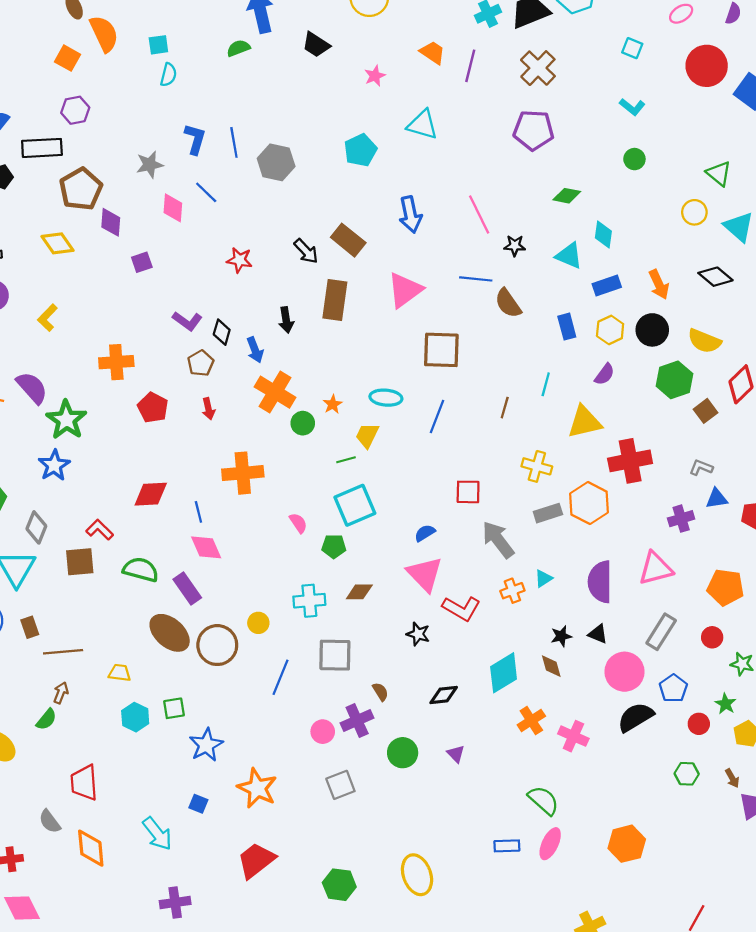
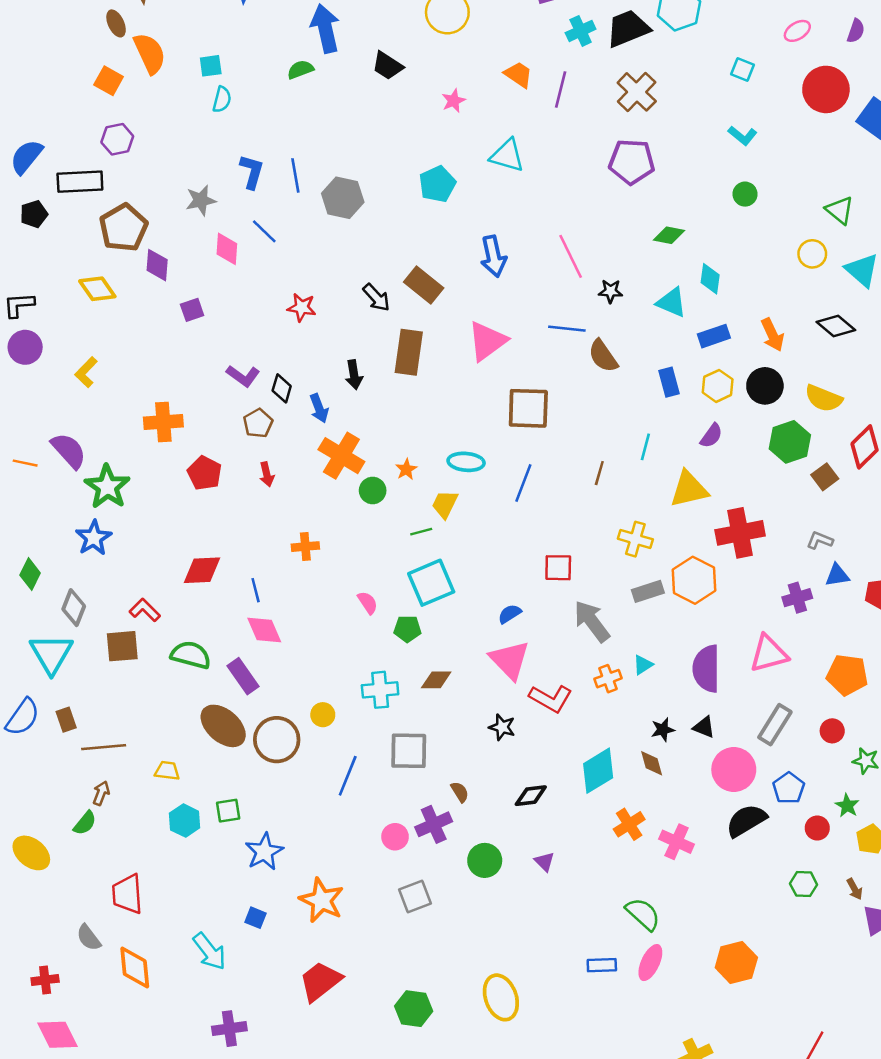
orange cross: (243, 473) -> (305, 547), size x0.6

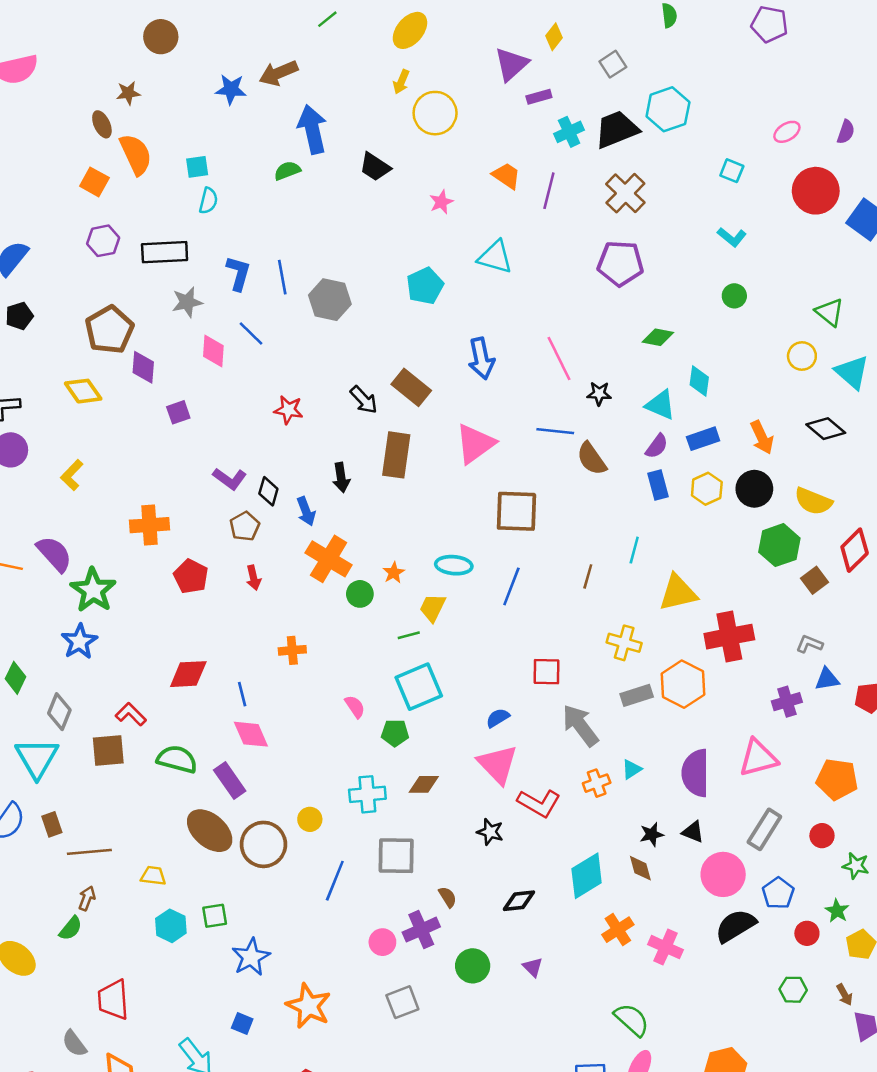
black rectangle: (80, 182) -> (165, 252), moved
purple semicircle: (711, 436) -> (657, 446), moved

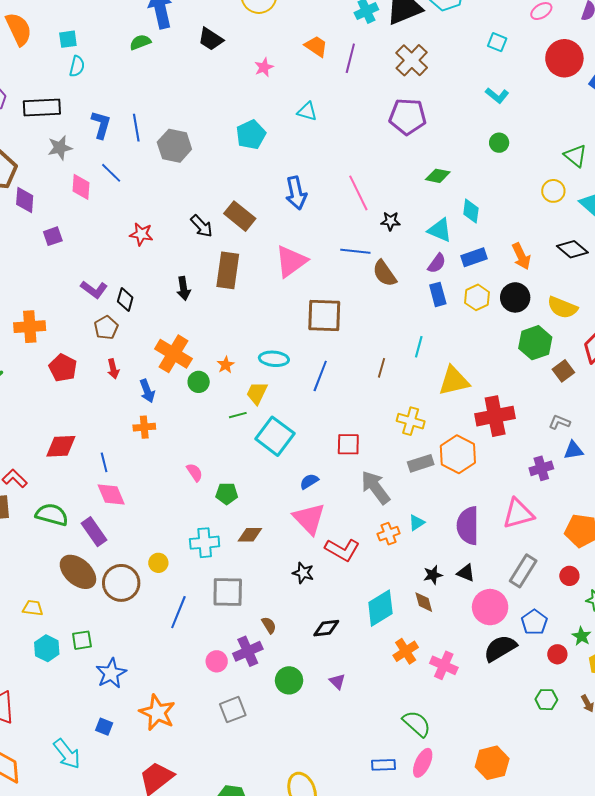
cyan triangle: (495, 257) -> (307, 112), size x0.7
blue arrow: (306, 511) -> (147, 391), moved
cyan square: (419, 687) -> (275, 436), moved, turned -30

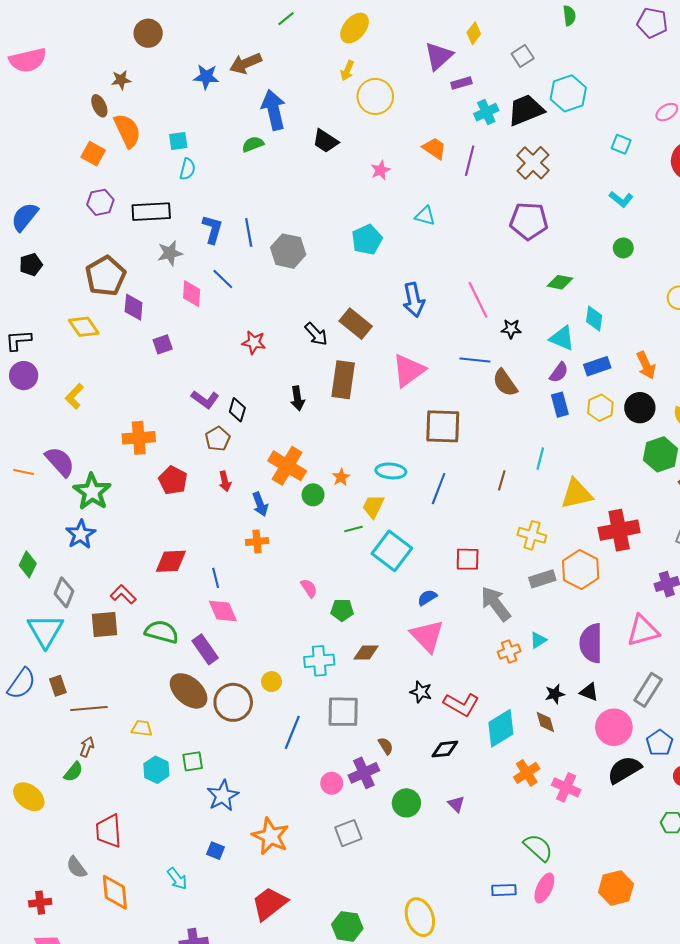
red L-shape: (342, 550) -> (461, 704), moved
cyan arrow: (67, 754) -> (177, 879), size x0.7

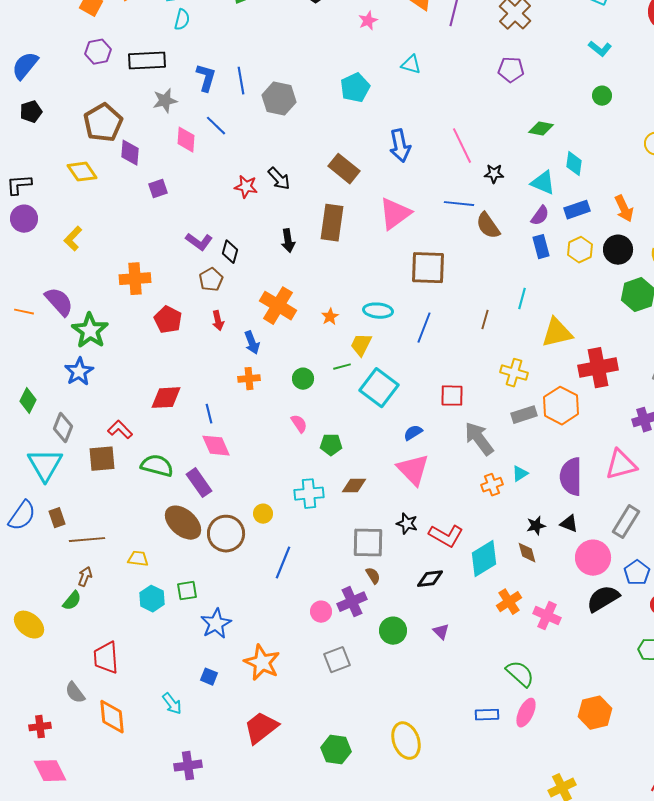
purple pentagon: (529, 221) -> (511, 70), size x0.7
black arrow: (316, 334) -> (279, 179), moved
green circle: (313, 495) -> (303, 379), moved
gray square: (343, 712) -> (368, 543), moved

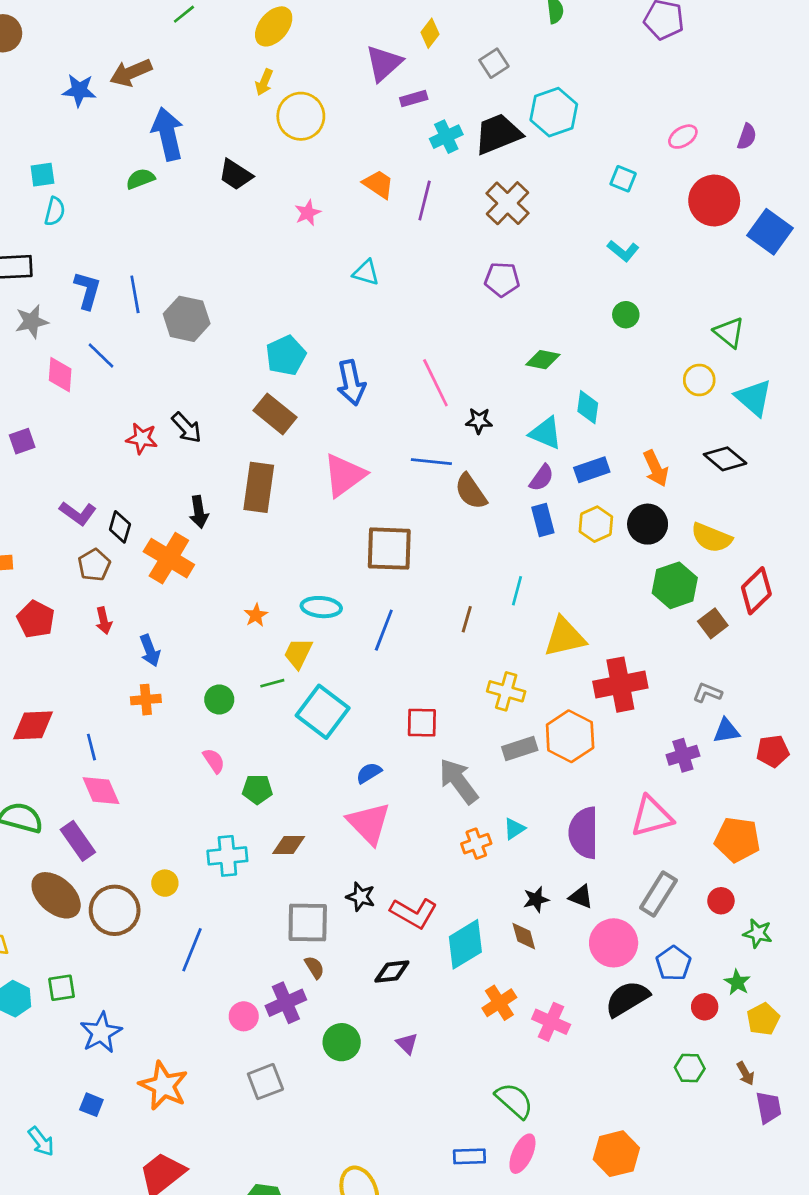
cyan pentagon: (355, 88) -> (286, 356), moved
orange cross: (278, 306) -> (169, 558), moved

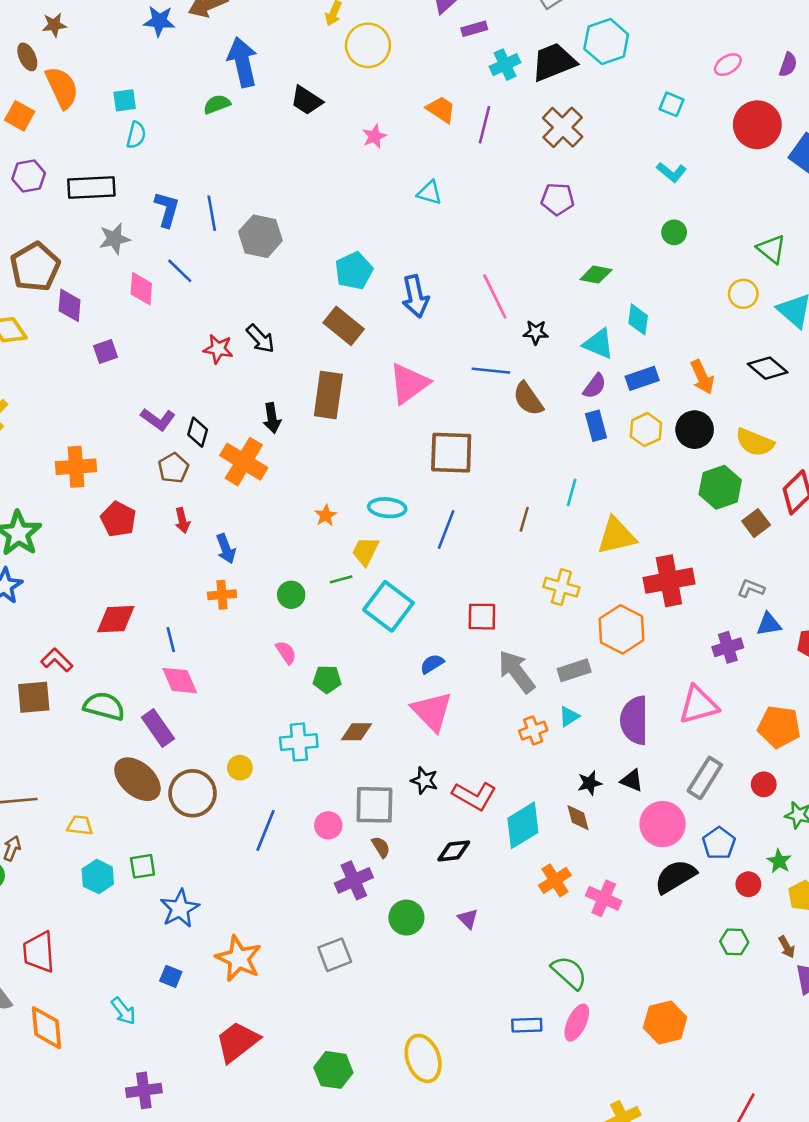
gray rectangle: (520, 748) -> (574, 670), moved
pink circle: (244, 1016) -> (328, 825), moved

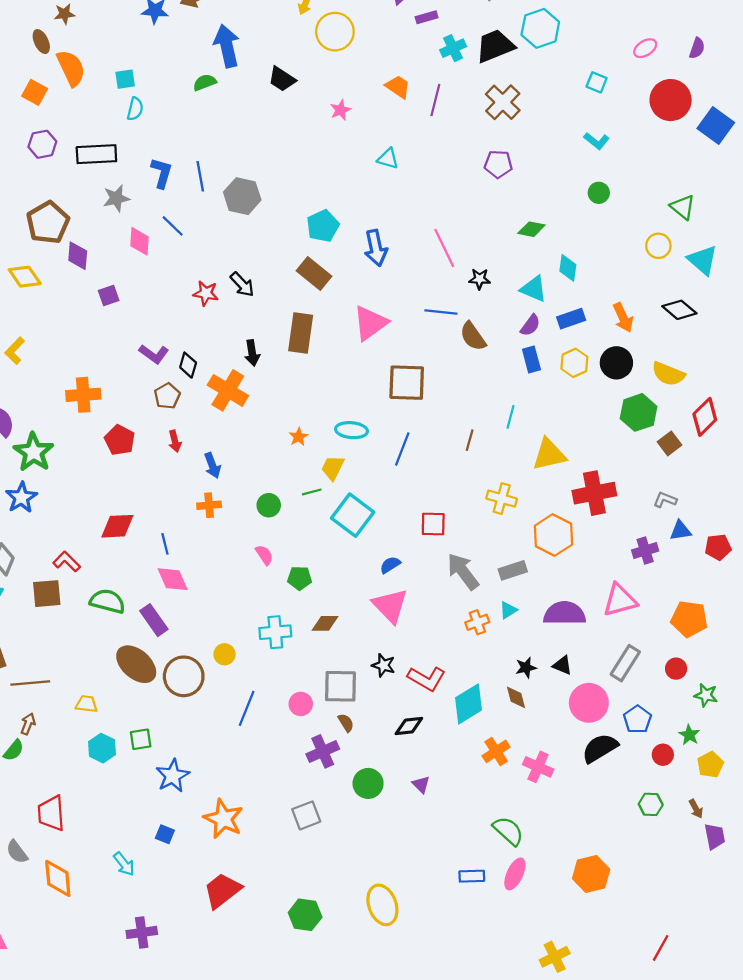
purple semicircle: (634, 720) -> (565, 613), turned 90

